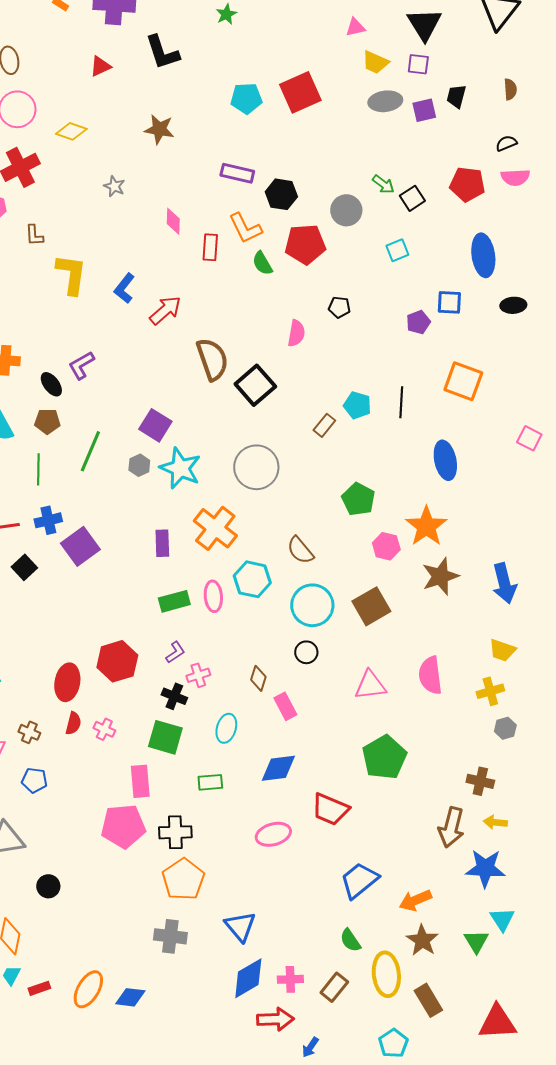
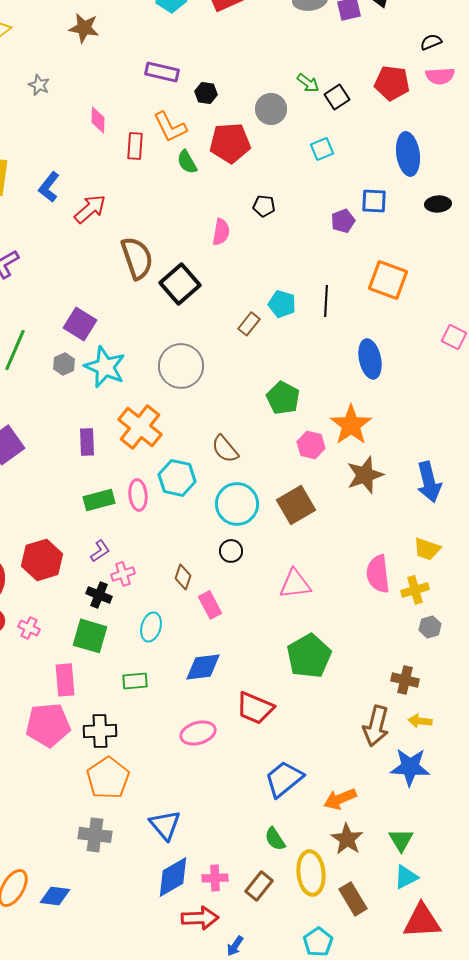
black hexagon: (281, 194) -> (206, 93), size x0.7
pink semicircle: (430, 675) -> (378, 574), moved
cyan triangle: (502, 919) -> (406, 877), moved, turned 36

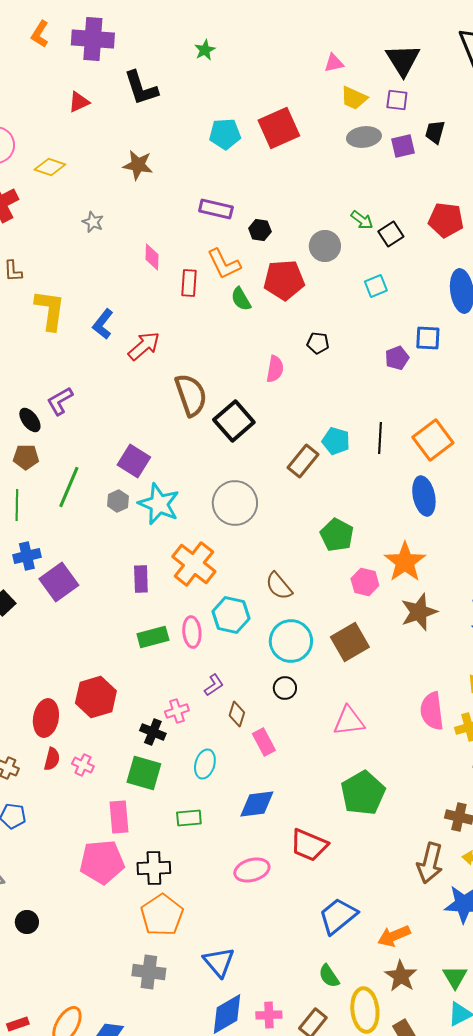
orange square: (388, 280) -> (433, 440), moved, turned 33
brown rectangle: (249, 324) -> (303, 461), size x1.4
purple L-shape: (100, 551) -> (214, 685), moved

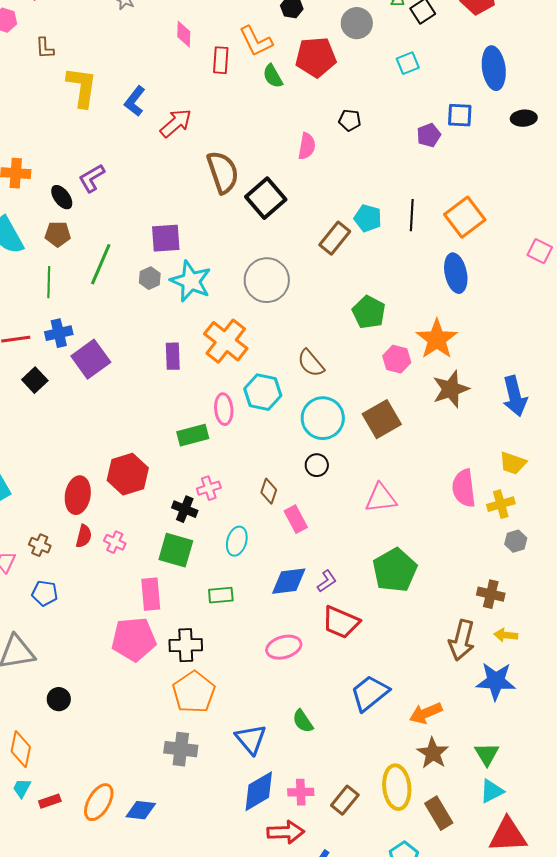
purple square: (134, 461) -> (166, 238), turned -36
green rectangle: (153, 637) -> (193, 435), moved
purple L-shape: (214, 685) -> (327, 581), moved
green semicircle: (329, 976) -> (303, 721), moved

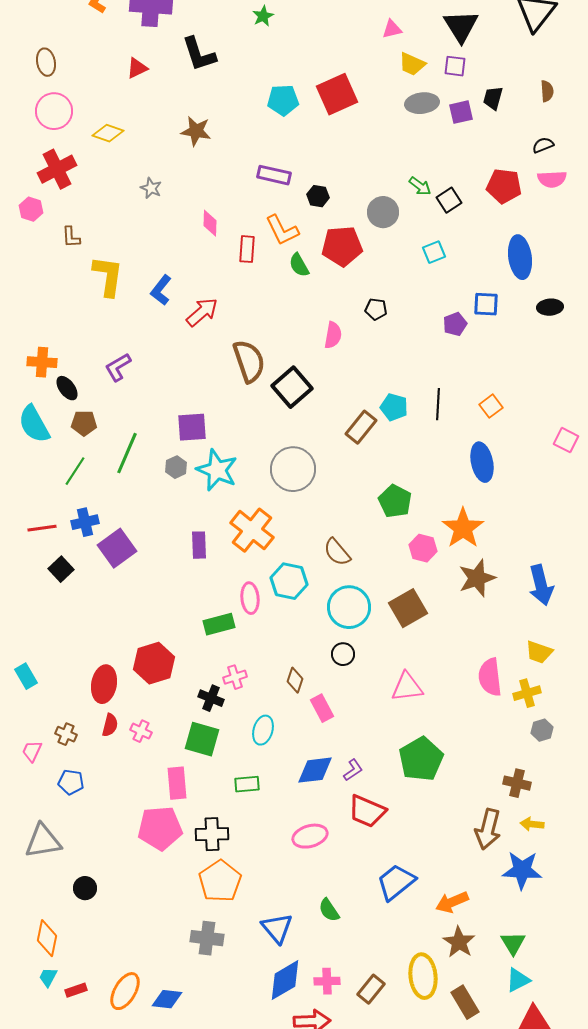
black ellipse: (62, 197) -> (67, 388), moved
orange square: (465, 217) -> (491, 406), size x0.6
green line: (49, 282) -> (75, 471), turned 32

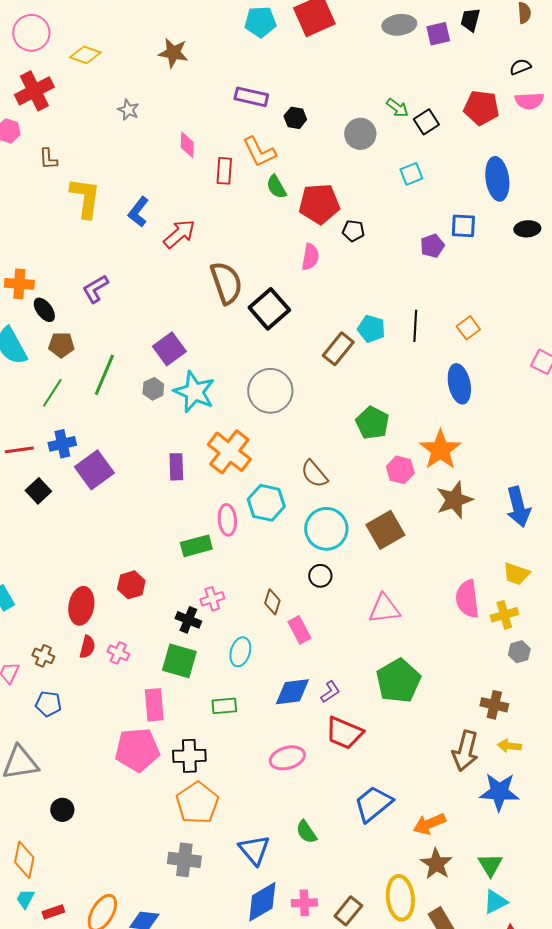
red pentagon: (342, 246) -> (319, 204), moved
purple square: (192, 427) -> (169, 349), turned -32
red hexagon: (154, 663) -> (131, 585), size x0.7

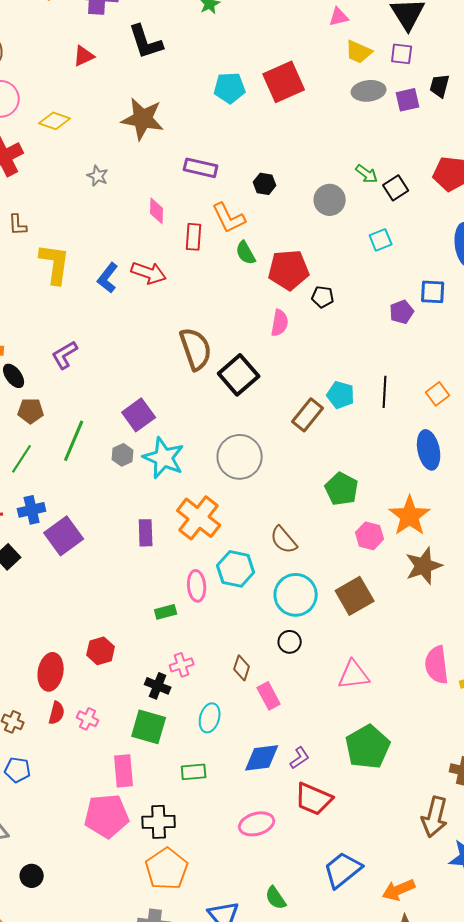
brown star: (173, 53) -> (143, 119), size x1.4
purple rectangle: (251, 97) -> (201, 168), moved
red arrow: (179, 234) -> (149, 273), moved, turned 60
green rectangle: (196, 546) -> (166, 612), size x0.7

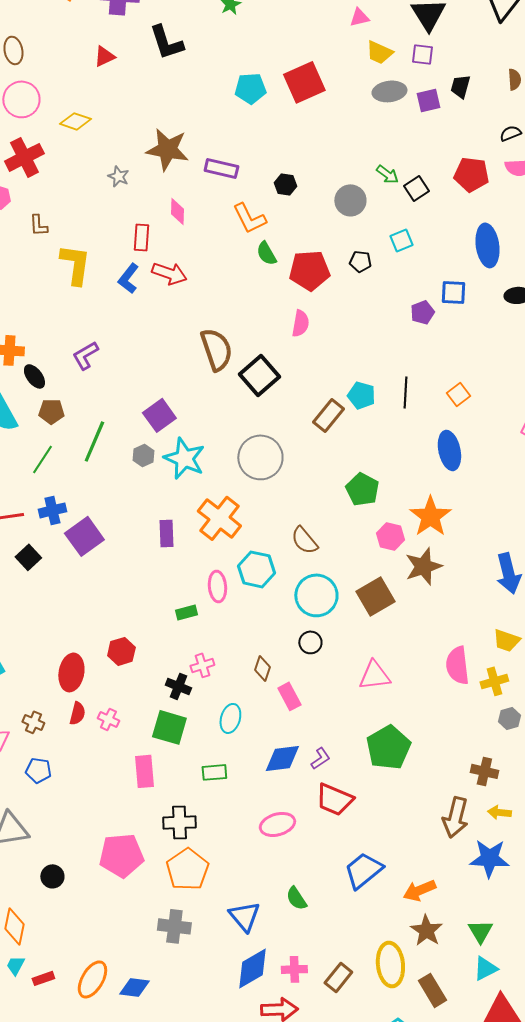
brown star: (143, 119) -> (167, 149), moved
red rectangle: (194, 237) -> (141, 237), moved
black pentagon: (323, 297) -> (360, 261), moved
brown star: (424, 566) -> (423, 566), moved
pink pentagon: (107, 816) -> (121, 855), moved

